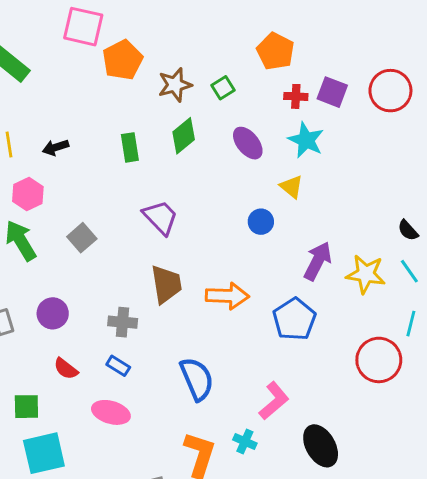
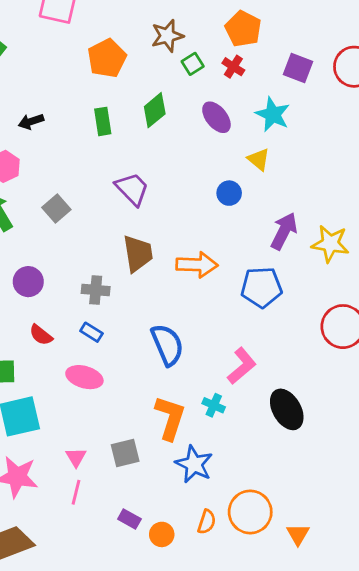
orange pentagon: (123, 60) -> (107, 58), moved
brown star: (175, 85) -> (167, 36), moved
red cross: (296, 96) -> (233, 67), moved, turned 30
blue pentagon: (294, 319) -> (261, 287), turned 30

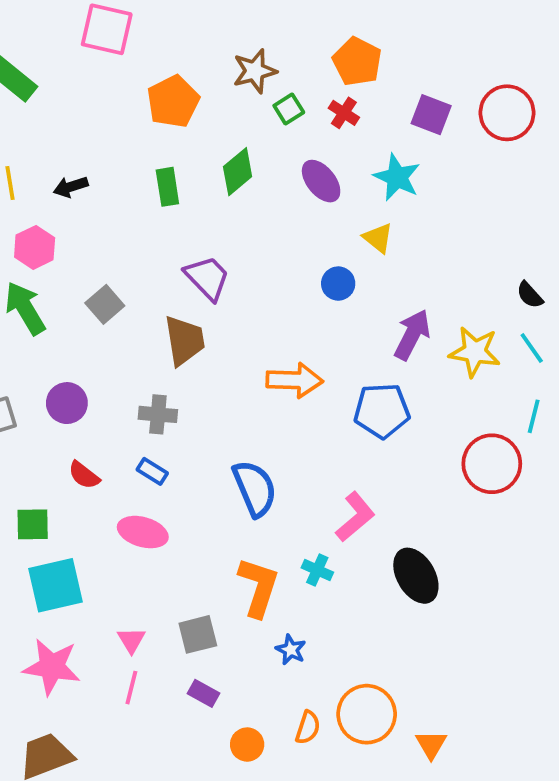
brown trapezoid: (138, 254) -> (184, 340), moved
blue star: (194, 464) -> (291, 650), size x0.6
purple rectangle: (129, 519) -> (203, 693), moved

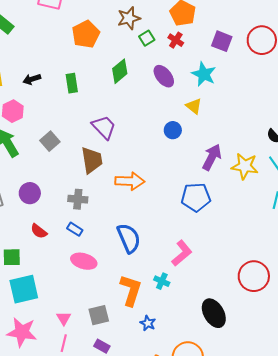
green rectangle: (167, 187) -> (72, 83), moved
orange arrow: (295, 380) -> (130, 181), moved
red circle: (492, 464) -> (254, 276), moved
pink ellipse: (143, 532) -> (84, 261), moved
black ellipse: (416, 576) -> (214, 313), moved

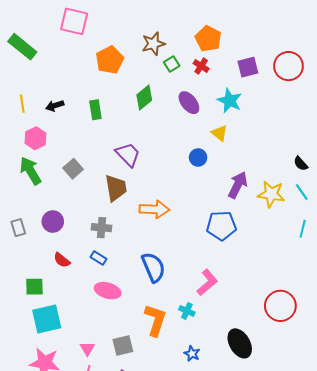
purple square: (222, 41) -> (248, 67), turned -35
blue star: (148, 323) -> (192, 354), moved

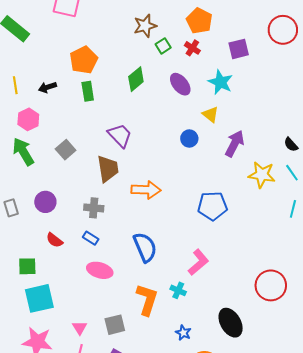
orange pentagon: (110, 60) -> (84, 60), moved
red circle: (288, 66) -> (283, 30), moved
purple arrow: (238, 185) -> (235, 144), moved

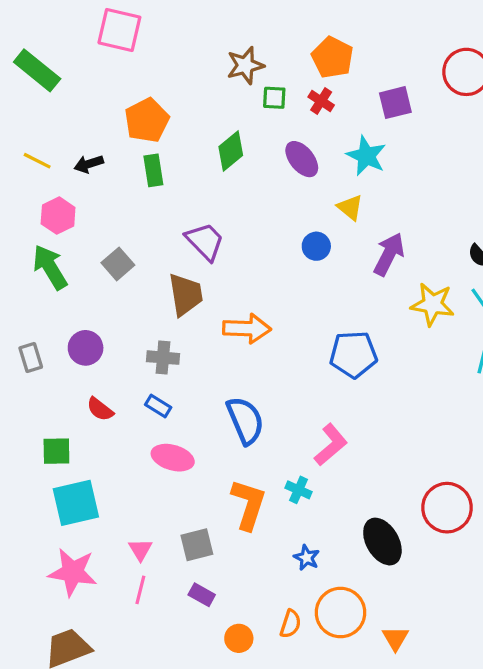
green square: (163, 46) -> (274, 98), turned 35
yellow line: (15, 85) -> (37, 161), turned -54
red circle: (271, 285) -> (447, 508), moved

